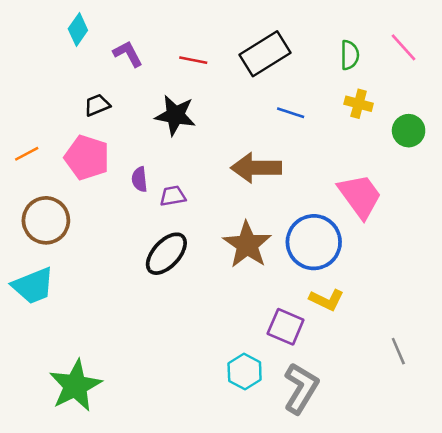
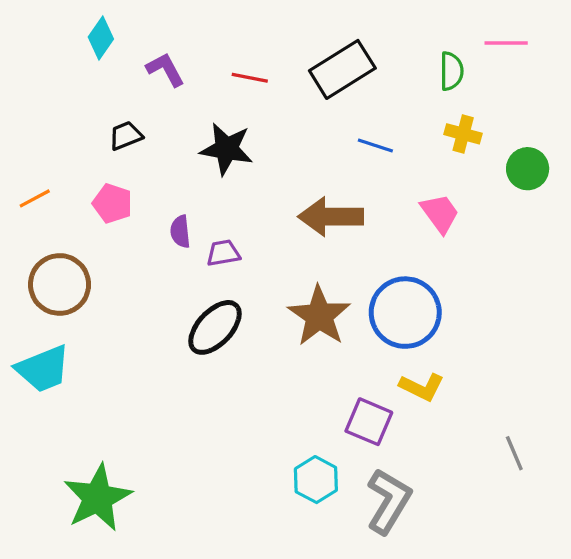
pink line: (403, 47) -> (506, 43), moved, turned -48
pink pentagon: (87, 158) -> (112, 203), size x0.7
pink trapezoid: (360, 196) -> (440, 213), moved, size x0.7

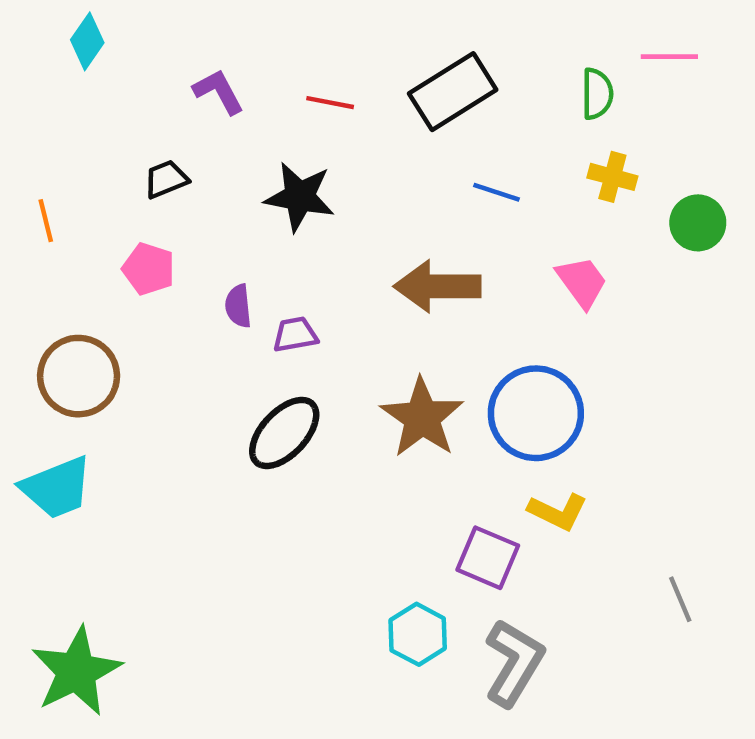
cyan diamond: (101, 38) -> (87, 41), moved
orange line: (35, 198) -> (46, 221), moved, turned -76
green star: (98, 498) -> (76, 671), moved

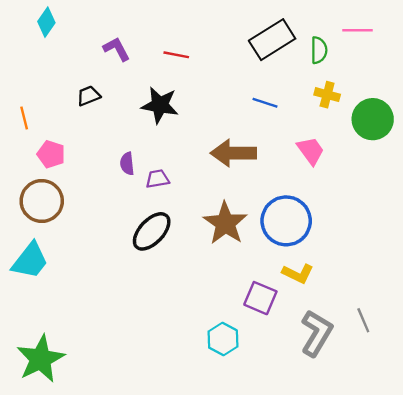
black rectangle: (453, 92) -> (272, 40), moved
green circle: (698, 223) -> (373, 119), size x1.4
pink pentagon: (149, 269) -> (51, 154), moved
cyan trapezoid: (57, 488) -> (30, 261), turned -30
gray L-shape: (514, 663) -> (317, 333), moved

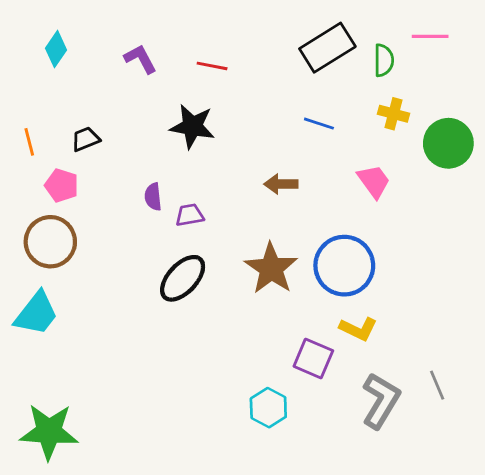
cyan diamond: (46, 22) -> (56, 49), moved
black trapezoid: (89, 96) -> (86, 139), moved
brown arrow: (234, 153) -> (281, 184), size x0.6
green star: (41, 359) -> (49, 432), turned 30

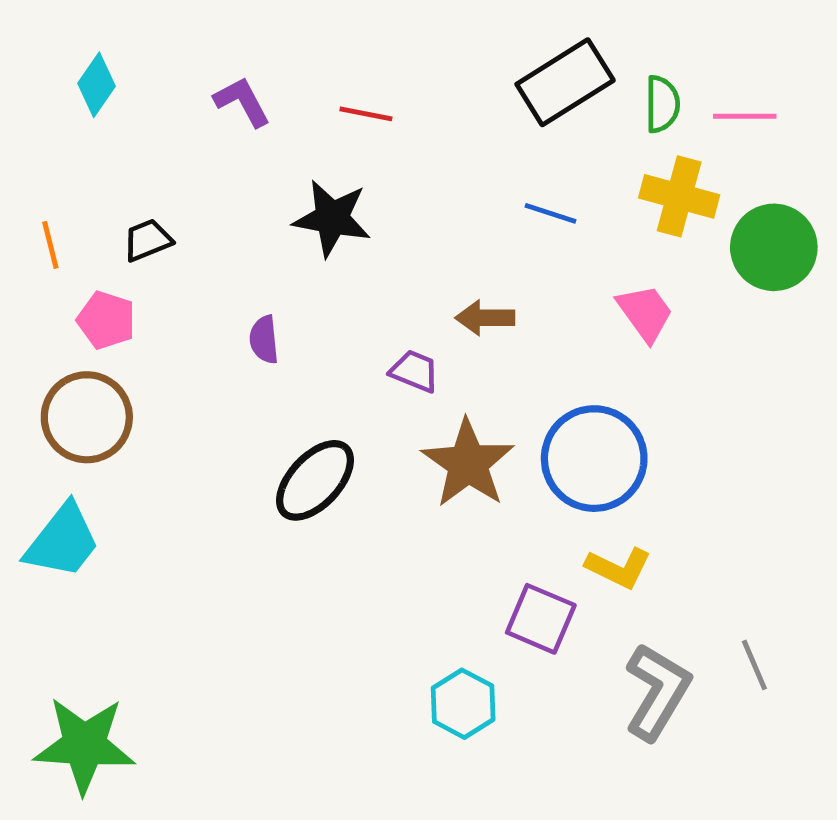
pink line: (430, 36) -> (745, 116), moved
yellow cross: (394, 114) -> (679, 196), size x1.4
purple trapezoid: (190, 215) -> (415, 371), moved, turned 32

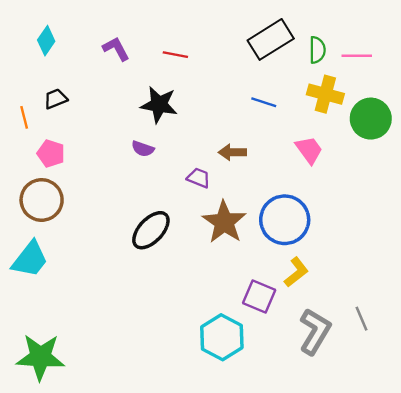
black trapezoid: (148, 240) -> (56, 99), moved
purple semicircle: (264, 340) -> (143, 149), moved, turned -65
yellow L-shape: (618, 568) -> (296, 272), turned -64
cyan hexagon: (463, 704) -> (222, 337), size x1.4

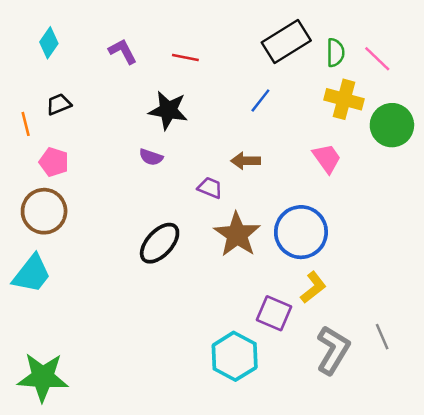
pink line: (357, 56) -> (377, 59), turned 44
blue line: (264, 102) -> (260, 101), moved, turned -70

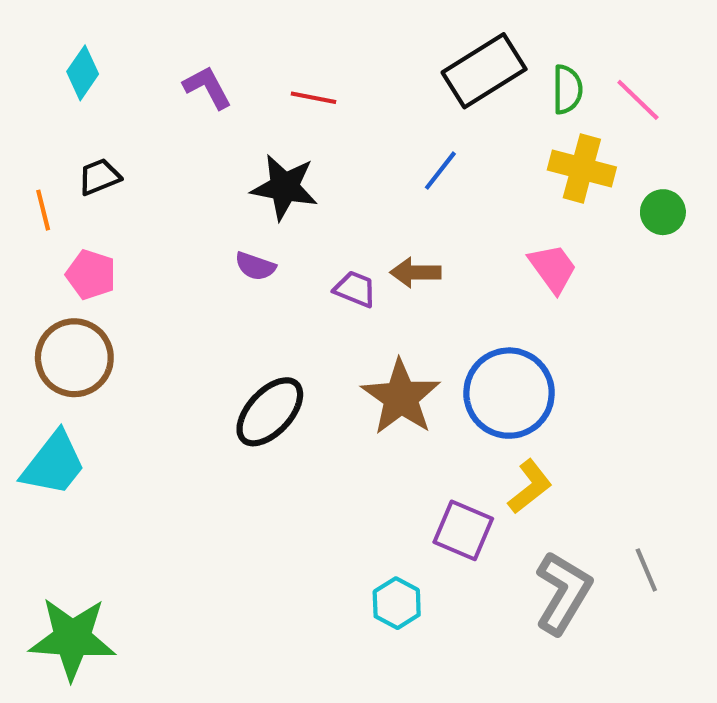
green circle: (392, 125) -> (663, 212), size x0.6
purple trapezoid: (210, 188) -> (355, 289), moved
cyan hexagon: (235, 356) -> (397, 603), size x0.6

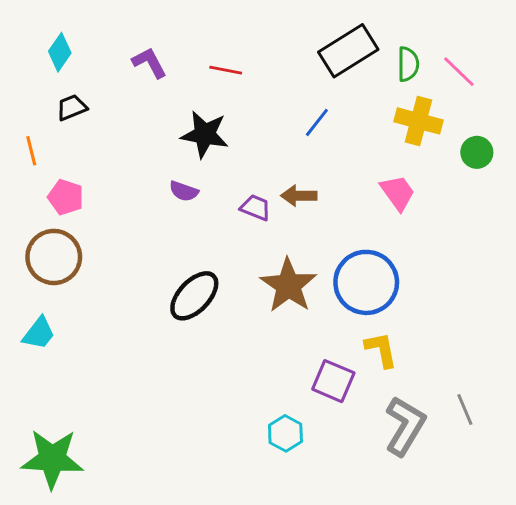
black trapezoid: (99, 177) -> (72, 107), moved
cyan trapezoid: (54, 464) -> (39, 333), size x0.7
yellow L-shape: (530, 487) -> (381, 350), turned -63

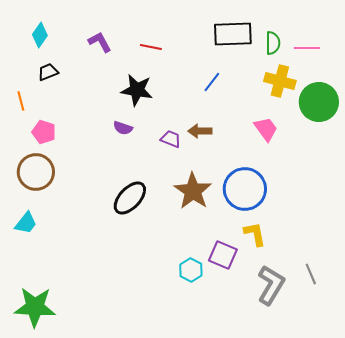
black rectangle: (348, 51) -> (233, 34), turned 30
pink line: (459, 72) -> (307, 48), turned -45
green circle: (477, 152) -> (319, 102), size x1.8
cyan hexagon: (285, 433) -> (191, 270), moved

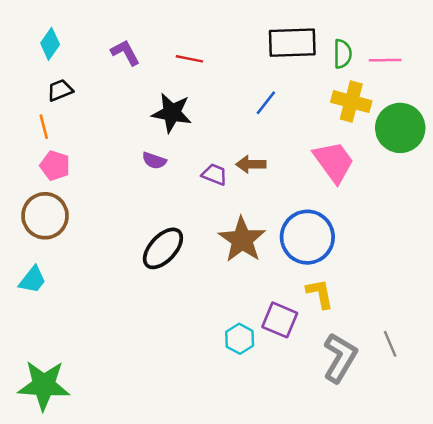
orange line: (21, 101) -> (44, 127), moved
pink trapezoid: (266, 129) -> (334, 162), size x1.4

